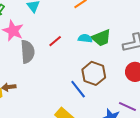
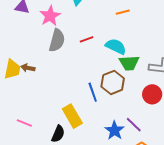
cyan semicircle: (85, 38) -> (116, 46), size x1.5
green trapezoid: (101, 38) -> (129, 63), moved

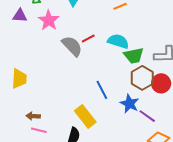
gray semicircle: (57, 40) -> (72, 46), moved, turned -50
brown arrow: (28, 68) -> (33, 116), moved
brown hexagon: (113, 82) -> (142, 78), moved
blue star: (114, 130) -> (130, 104), moved

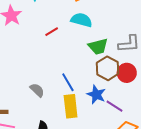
cyan semicircle: (118, 41) -> (81, 20), moved
gray semicircle: (72, 46) -> (37, 90), moved, size x0.7
yellow rectangle: (85, 116) -> (71, 106), moved, turned 35

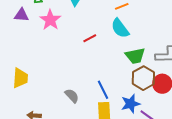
cyan semicircle: (81, 20) -> (120, 28), turned -145
blue star: (96, 95) -> (131, 104), turned 30

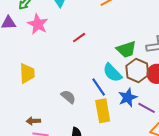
cyan semicircle: (120, 28) -> (112, 73), moved
yellow trapezoid: (20, 78) -> (27, 73), moved

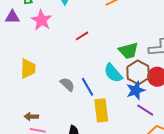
blue line: (99, 87) -> (88, 87), moved
gray semicircle: (68, 97) -> (67, 84), moved
blue star: (128, 97) -> (136, 90), moved

